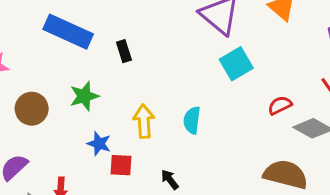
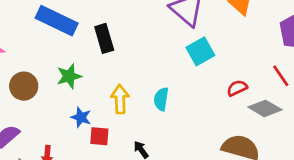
black rectangle: (124, 51) -> (104, 38), size x1.5

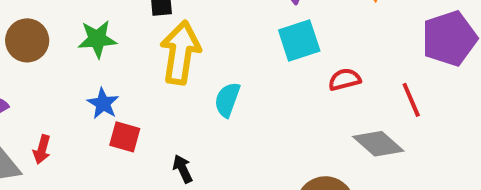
red semicircle: (237, 88) -> (345, 79), moved
yellow arrow: (120, 99) -> (180, 53), moved, size x1.4

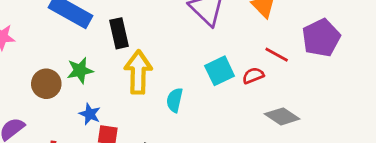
brown circle: (27, 40) -> (46, 84), moved
cyan square: (299, 40) -> (220, 71), moved
red line: (411, 100) -> (277, 55), moved, turned -30

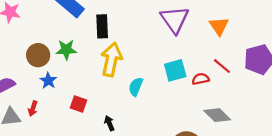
blue star: (90, 114) -> (48, 81), moved

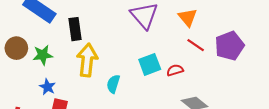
brown circle: (38, 55) -> (16, 48), moved
red line: (222, 66) -> (196, 45), moved
blue star: (48, 81) -> (47, 87), moved

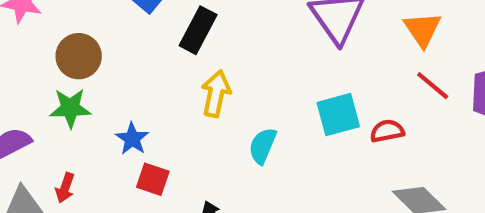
black rectangle: (75, 29) -> (198, 30), turned 30
green star: (43, 55) -> (70, 108), moved
yellow arrow: (87, 60) -> (216, 94), size x0.7

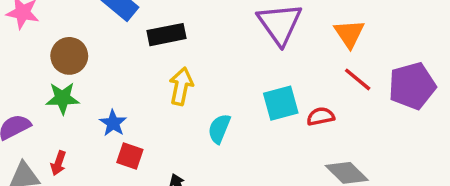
black rectangle: (198, 30) -> (167, 35), turned 51

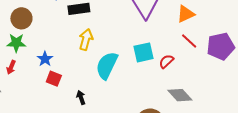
orange triangle: (349, 34) -> (186, 14), turned 36
red semicircle: (321, 116) -> (166, 61), turned -35
cyan semicircle: (219, 129) -> (107, 65), size x1.6
red arrow: (58, 163) -> (11, 67), moved

